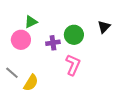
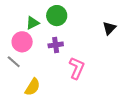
green circle: (74, 35) -> (57, 16), moved
gray line: (12, 73) -> (14, 62), moved

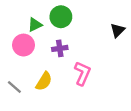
gray line: (14, 62) -> (14, 87), moved
yellow semicircle: (33, 87) -> (44, 81), moved

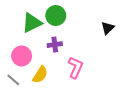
green triangle: (35, 25) -> (32, 23), size x1.5
pink circle: (23, 45) -> (22, 56), moved

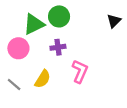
black triangle: (108, 28) -> (114, 21), moved
pink circle: (22, 56) -> (18, 48), moved

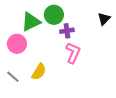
purple cross: (58, 47) -> (67, 31), moved
pink L-shape: (80, 71) -> (73, 53), moved

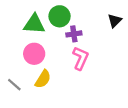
green triangle: (31, 22) -> (34, 24), turned 30
pink circle: (17, 44) -> (34, 54), moved

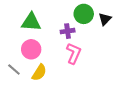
green circle: (60, 16) -> (84, 14), moved
gray line: (14, 85) -> (14, 69), moved

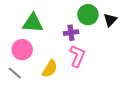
pink circle: (31, 49) -> (22, 50), moved
yellow semicircle: (39, 73) -> (50, 69), moved

